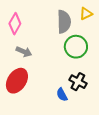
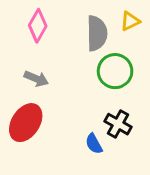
pink diamond: (15, 24) -> (38, 26), moved

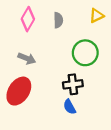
gray semicircle: (97, 33) -> (58, 20), moved, size x0.6
black cross: (118, 124) -> (73, 84), moved, turned -36

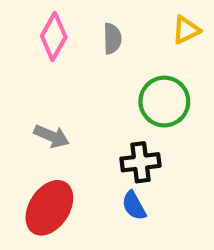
gray arrow: (27, 58) -> (52, 136), moved
red ellipse: (19, 91) -> (49, 208), moved

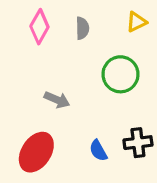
gray arrow: (52, 136) -> (57, 100), moved
black cross: (140, 162) -> (138, 143), moved

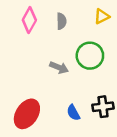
gray arrow: (57, 100) -> (59, 68), moved

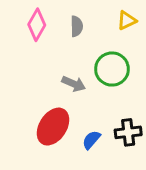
blue semicircle: (73, 113) -> (91, 140), turned 70
red ellipse: (27, 114) -> (53, 127), moved

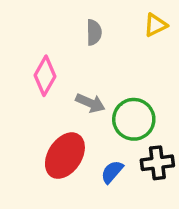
pink diamond: (37, 25) -> (45, 76), moved
green circle: (112, 69) -> (134, 119), moved

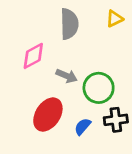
gray semicircle: (94, 32) -> (69, 24), size x1.6
pink diamond: (45, 76) -> (33, 56), turned 32

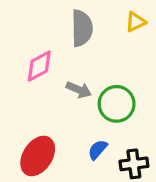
red ellipse: (48, 115) -> (38, 156), moved
black cross: (116, 120) -> (134, 164), moved

